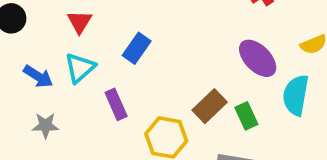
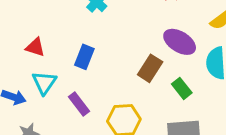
red triangle: (80, 22) -> (35, 47), turned -30
brown rectangle: (210, 106) -> (150, 68), moved

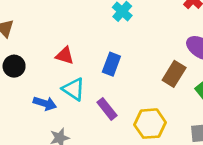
cyan triangle: (44, 83) -> (74, 89), turned -30

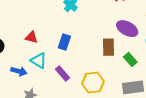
brown rectangle: (174, 74) -> (108, 47), turned -30

